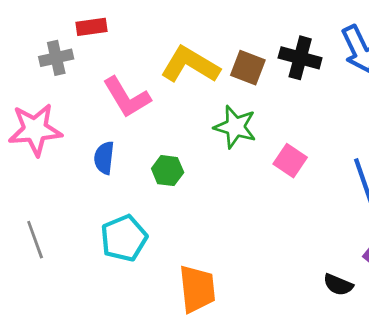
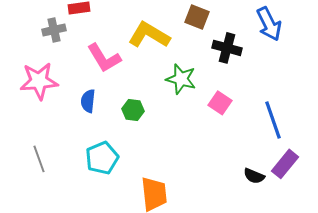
black cross: (300, 58) -> (227, 48), moved
brown square: (248, 68) -> (197, 17), moved
black semicircle: (338, 285) -> (254, 176), moved

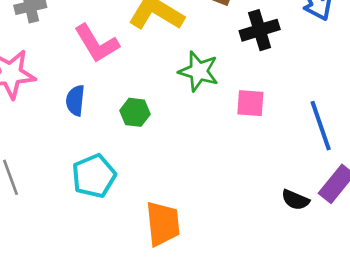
black cross: (227, 48) -> (260, 30), turned -32
pink square: (220, 103) -> (250, 103), turned -30

